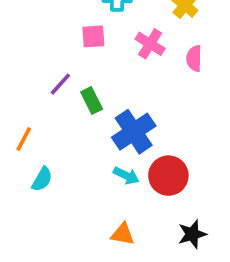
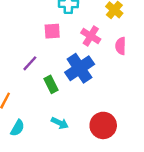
green rectangle: (92, 101) -> (51, 84), moved
blue cross: (134, 132) -> (80, 68), moved
cyan arrow: (126, 176) -> (60, 123), moved

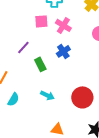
pink cross: (91, 36) -> (63, 25), moved
blue cross: (80, 68) -> (63, 51), size x0.6

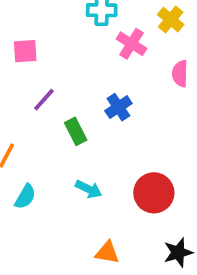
pink square: (41, 21) -> (25, 51), moved
pink cross: (63, 25) -> (131, 44), moved

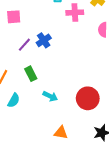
pink cross: (131, 44) -> (75, 13), turned -35
blue cross: (118, 107) -> (44, 40), moved
green rectangle: (76, 131) -> (31, 74), moved

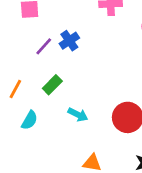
green rectangle: (31, 74) -> (52, 85), turned 72

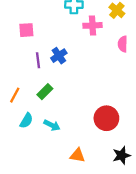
purple line: (44, 46) -> (38, 60), turned -49
cyan arrow: (78, 115) -> (52, 125), moved

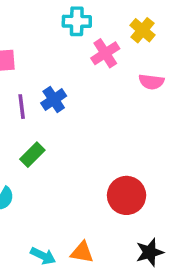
pink cross: (93, 25) -> (105, 53), turned -30
pink semicircle: (123, 44) -> (151, 82), turned -84
cyan arrow: (52, 125) -> (43, 256), moved

